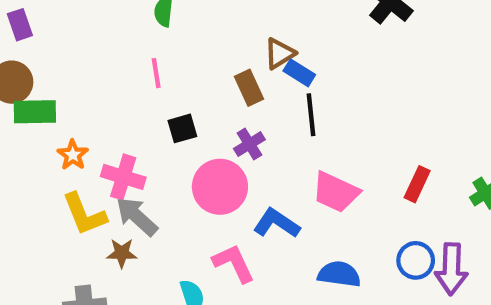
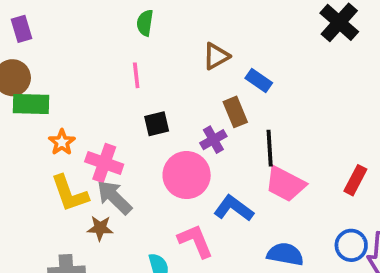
brown triangle: (280, 54) -> (216, 56), moved
brown rectangle: (249, 88) -> (235, 112), moved
black line: (311, 115) -> (270, 148), moved

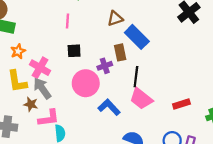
blue rectangle: (259, 81) -> (137, 37), size x1.6
red rectangle: (355, 180) -> (181, 104), turned 35
pink L-shape: (195, 241) -> (49, 118), moved, turned 95

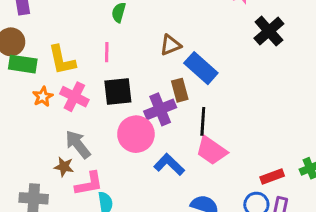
black square: (74, 51) -> (118, 92), size x1.5
purple cross: (105, 66) -> (160, 109), size x1.5
pink cross: (40, 68) -> (74, 97), moved
yellow L-shape: (17, 81) -> (62, 60), moved
red rectangle: (181, 104) -> (272, 177), moved

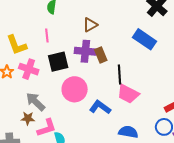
blue rectangle: (201, 68) -> (145, 39), moved
purple cross: (160, 109) -> (85, 51), moved, turned 35

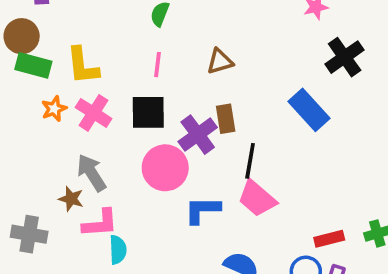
pink line: (47, 35) -> (157, 65), moved
purple cross: (85, 51) -> (198, 135), moved, turned 35
blue L-shape: (100, 107) -> (202, 210), turned -50

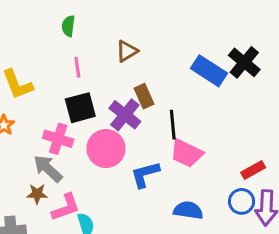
black cross: (345, 57) -> (244, 62), moved
pink cross: (93, 113) -> (58, 139), moved

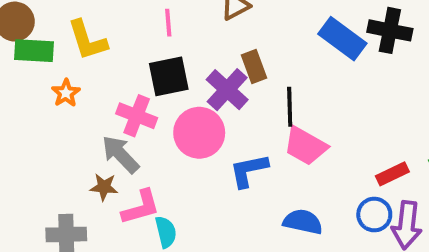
black cross: (244, 62) -> (390, 30), turned -32

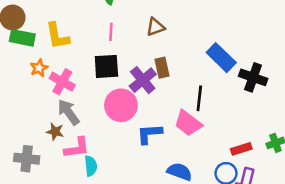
black cross: (390, 30) -> (253, 77), moved
black line: (290, 107) -> (199, 98), moved
pink cross: (137, 116) -> (62, 82), moved

